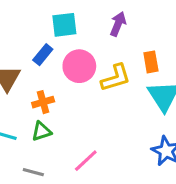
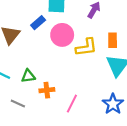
orange cross: (43, 102) -> (47, 90), moved
pink line: (86, 161) -> (72, 104), moved, turned -30

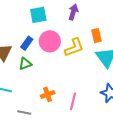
blue rectangle: (38, 23) -> (27, 43), moved
green triangle: (28, 76) -> (25, 64), moved

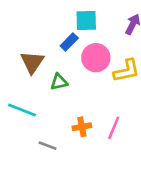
blue rectangle: (27, 43) -> (69, 42), moved
pink line: (73, 101) -> (114, 128), moved

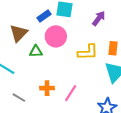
blue rectangle: (69, 42) -> (44, 16), moved
pink circle: (96, 58) -> (56, 36), moved

